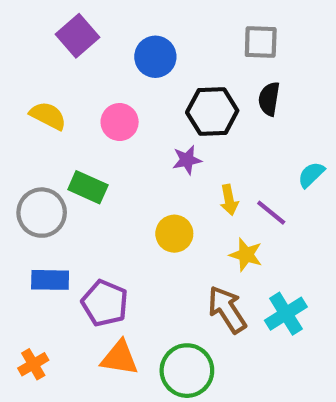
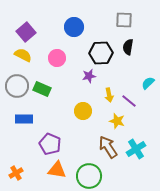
purple square: (77, 36) -> (26, 32), moved
gray circle: (42, 213) -> (17, 86), moved
blue rectangle: (50, 280) -> (24, 119), moved

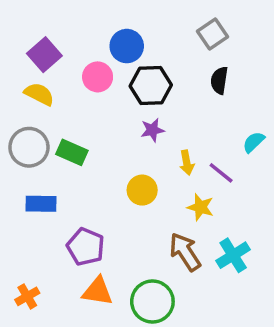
gray square: (124, 20) -> (212, 34), turned -36
black hexagon: (101, 53) -> (151, 85), moved
pink circle: (57, 58) -> (98, 77), moved

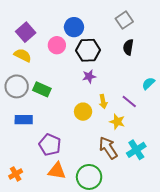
yellow arrow: (187, 163) -> (103, 102), moved

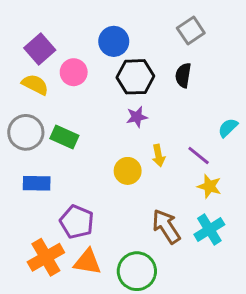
pink circle: (57, 45) -> (74, 72), moved
black semicircle: (128, 47) -> (183, 75), moved
yellow star: (117, 122) -> (209, 186), moved
orange cross: (16, 174) -> (46, 257), moved, size x1.6

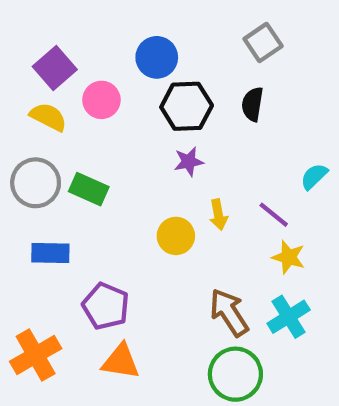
orange cross: (46, 257) -> (36, 355), moved
green circle: (137, 271) -> (235, 374), moved

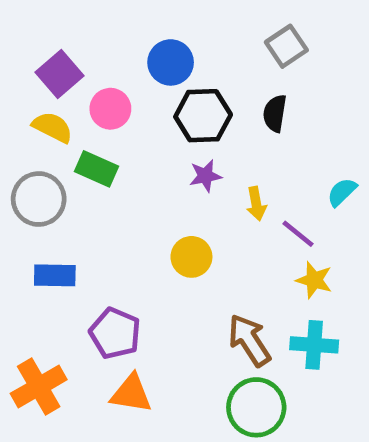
green rectangle: (89, 189) -> (97, 169), moved
yellow arrow: (218, 215) -> (256, 204), moved
cyan cross: (289, 317) -> (314, 345), turned 36

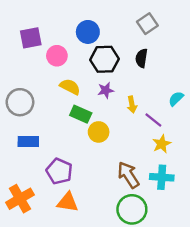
purple square: (59, 74) -> (31, 38), turned 30
yellow semicircle: (53, 127) -> (70, 87), moved
green rectangle: (97, 169) -> (81, 114), moved
yellow star: (314, 280) -> (162, 144), turned 30

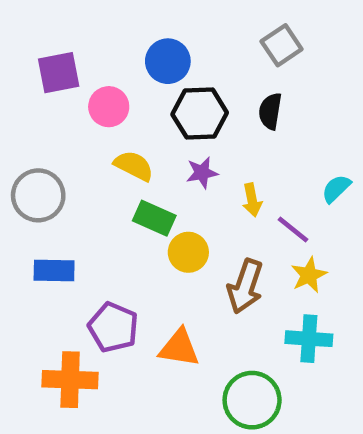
brown arrow: (128, 175) -> (245, 286), moved, turned -128
orange cross: (20, 199) -> (70, 380), moved, turned 32
orange triangle: (68, 202) -> (179, 348), moved

